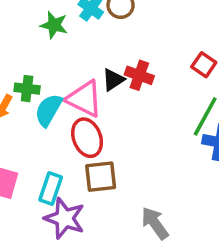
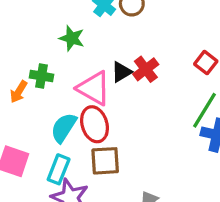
green star: (54, 25) -> (72, 38), moved
red cross: (139, 75) -> (146, 69), turned 30
cyan semicircle: (48, 110) -> (64, 128), moved

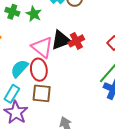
black triangle: (121, 72) -> (61, 40), size x1.5
green cross: (41, 76) -> (12, 12), moved

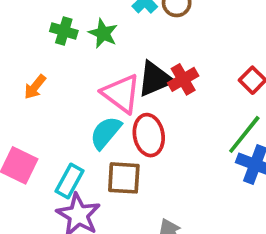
cyan semicircle: (19, 69) -> (106, 133), moved
red ellipse: (39, 70) -> (149, 135), moved

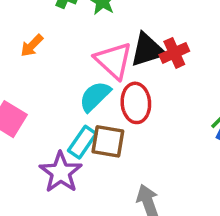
cyan rectangle: (69, 181) -> (82, 142), moved

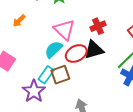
black triangle: (147, 50) -> (94, 50), moved
red ellipse: (136, 103) -> (76, 54), turned 65
brown square: (108, 141) -> (60, 75), turned -30

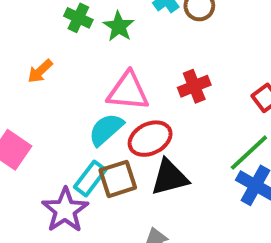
pink triangle: (64, 30) -> (128, 91), turned -40
black triangle: (94, 50) -> (170, 177), moved

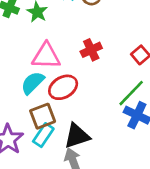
black triangle: (170, 177) -> (77, 136), moved
cyan rectangle: (90, 178) -> (43, 135), moved

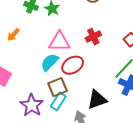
black triangle: (77, 136) -> (97, 100), moved

